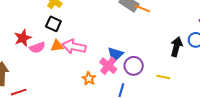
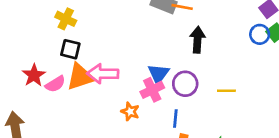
orange triangle: (57, 46) -> (80, 77), size x1.6
black arrow: (176, 47) -> (197, 40), moved
pink cross: (108, 66) -> (152, 90), turned 36

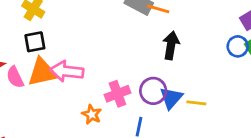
black square: (70, 49) -> (35, 42), turned -30
blue triangle: (158, 74) -> (171, 98), moved
pink semicircle: (55, 84) -> (15, 77), turned 90

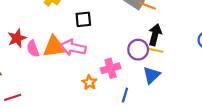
black square: (35, 42) -> (83, 19), moved
purple circle: (153, 91) -> (138, 50), moved
yellow line: (196, 103) -> (156, 50), moved

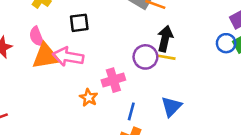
pink semicircle: (33, 49) -> (37, 37), moved
blue triangle: (152, 75) -> (171, 106), moved

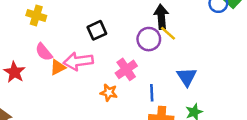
black square: (79, 23) -> (97, 30), moved
orange triangle: (46, 56) -> (58, 67), size x0.6
yellow line: (166, 57) -> (168, 33), turned 49

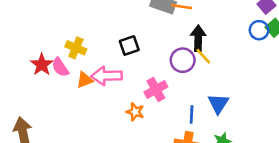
yellow cross: (36, 15) -> (76, 48), moved
pink semicircle: (44, 52) -> (60, 67), moved
red star: (14, 72) -> (42, 65), moved
blue line: (152, 93) -> (192, 115), moved

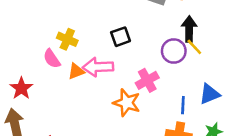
red star: (42, 65) -> (21, 88), moved
blue triangle: (218, 104) -> (210, 94), turned 35
orange star: (135, 112) -> (127, 103), size x1.5

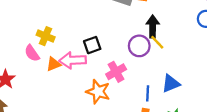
black square: (121, 37) -> (92, 45), moved

